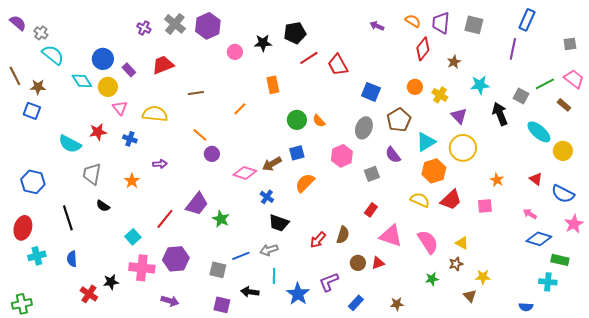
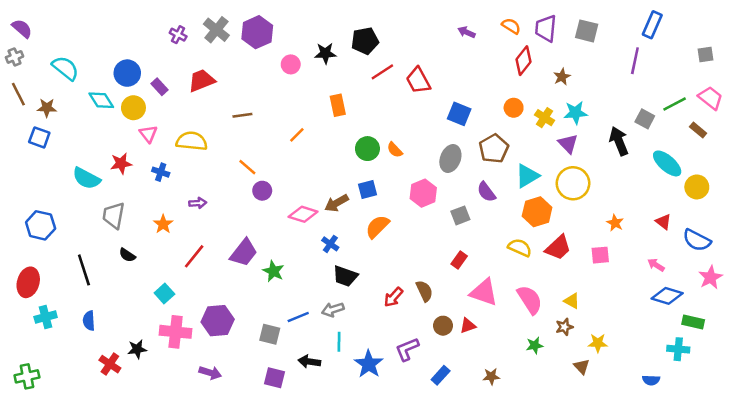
gray cross: (41, 33) -> (15, 57), moved, turned 32
cyan star: (480, 85) -> (575, 113), moved
red line: (165, 219) -> (194, 256), moved
brown semicircle: (343, 235) -> (424, 291), turned -42

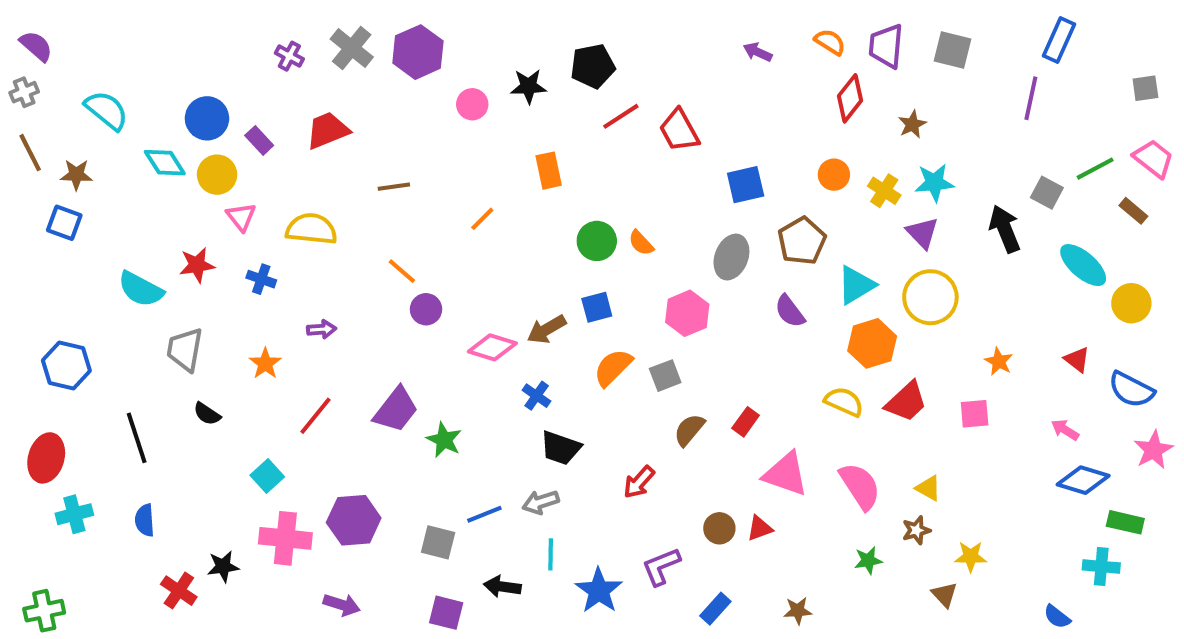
blue square: (459, 114) -> (746, 185), turned -35
gray square: (460, 215) -> (665, 376), moved
brown semicircle: (424, 291) -> (689, 430), moved, turned -115
blue semicircle: (651, 380) -> (1057, 617), turned 35

